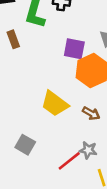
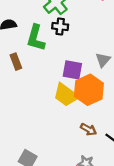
yellow trapezoid: (55, 104) -> (66, 95), moved

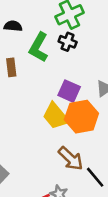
brown arrow: (88, 129) -> (71, 159), size x1.5

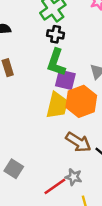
green L-shape: (39, 47) -> (56, 62), moved
yellow trapezoid: (56, 116) -> (57, 105), turned -116

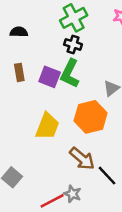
purple square: (65, 80) -> (50, 77), moved
yellow trapezoid: (57, 105) -> (47, 126), moved

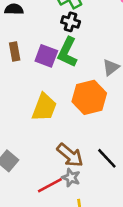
brown arrow: (82, 159) -> (70, 155), moved

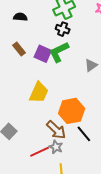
brown rectangle: (15, 51) -> (19, 49), turned -32
green L-shape: (67, 52) -> (59, 52), turned 35
orange hexagon: (89, 97) -> (72, 111), moved

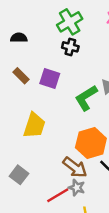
green L-shape: (59, 52) -> (86, 98), moved
yellow trapezoid: (39, 93) -> (34, 125), moved

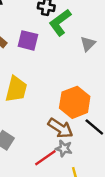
green L-shape: (86, 98) -> (60, 22), moved

